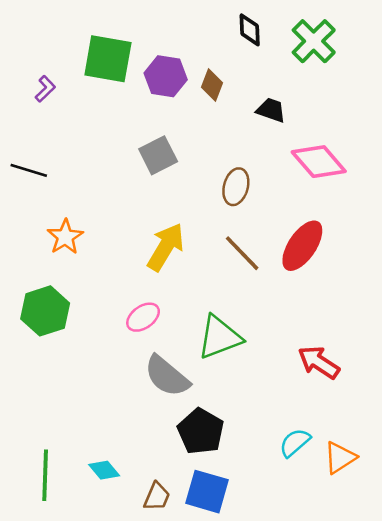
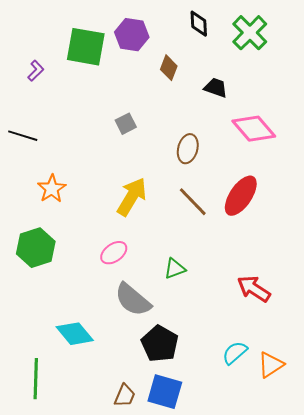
purple hexagon: (166, 76) -> (132, 35), moved
gray square: (158, 155) -> (126, 124), size x0.7
green triangle: (220, 337) -> (175, 269), size x0.6
cyan diamond: (104, 470) -> (75, 334), moved, size x1.5

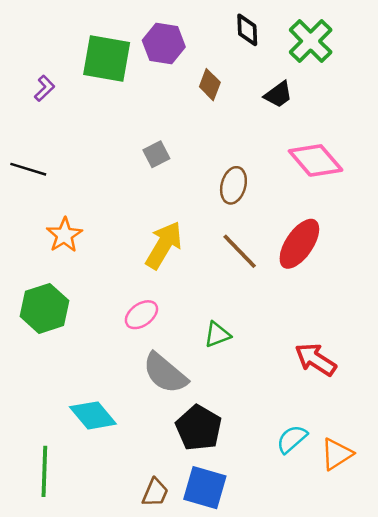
black trapezoid: (216, 88) -> (278, 95), moved, turned 125

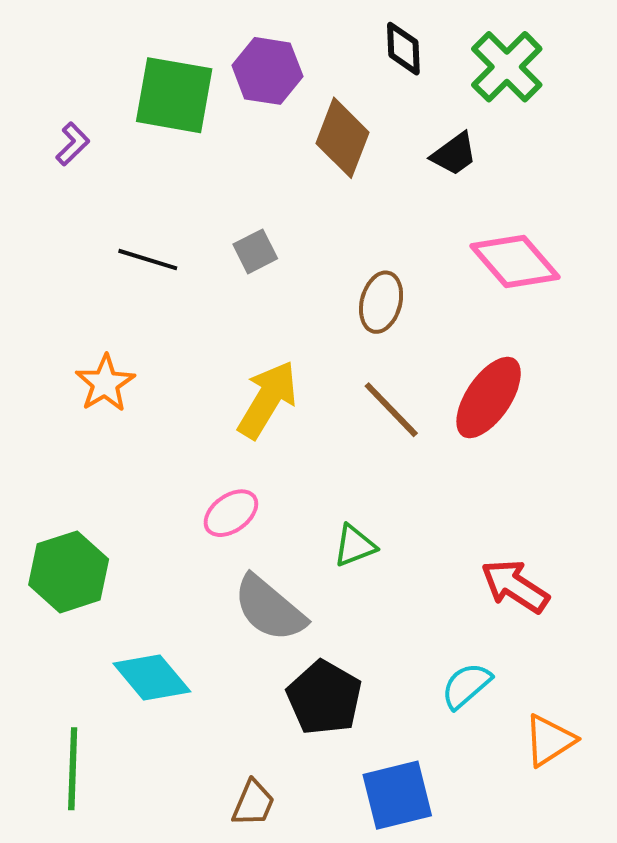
brown diamond: (210, 85) -> (343, 138), size x1.5
black line: (28, 169) -> (148, 260), moved
green hexagon: (44, 308) -> (69, 572), moved
cyan semicircle: (292, 439) -> (466, 686), moved
blue square: (205, 488) -> (397, 795), moved, turned -30

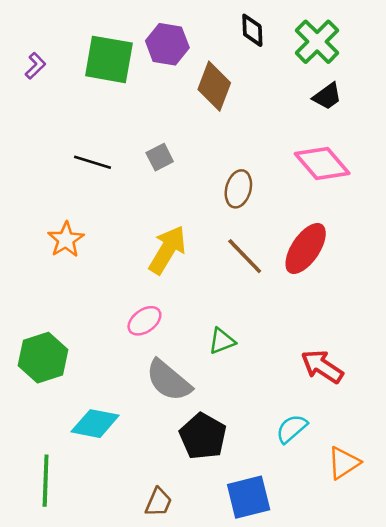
purple L-shape: (73, 144) -> (35, 66), moved
black trapezoid: (454, 154) -> (327, 96), moved
cyan diamond: (152, 677) -> (95, 424), turned -39

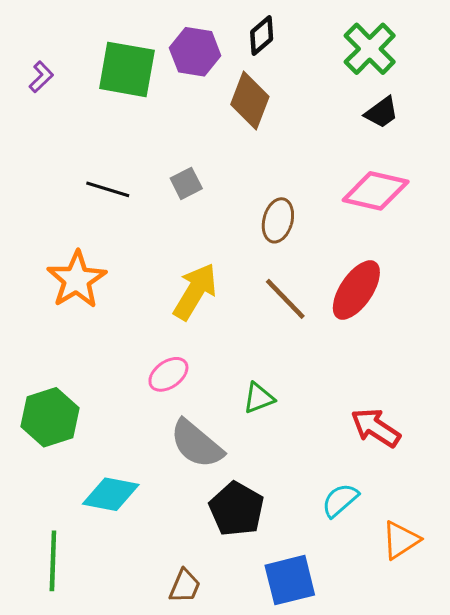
black diamond: (252, 30) -> (262, 35), moved, turned 52
pink diamond: (322, 163) -> (376, 191), turned -36
orange star: (66, 240) -> (77, 280), size x1.4

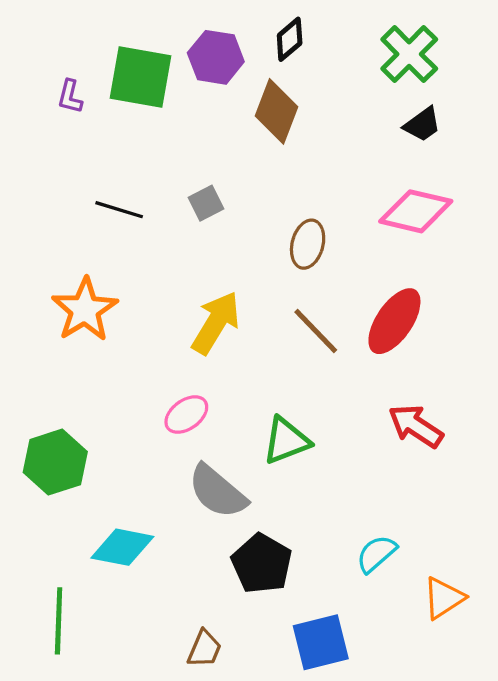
purple L-shape: (41, 77) -> (70, 97), moved, turned 148
green triangle: (259, 398) -> (286, 441), size x1.4
red arrow: (376, 428) -> (416, 426), moved

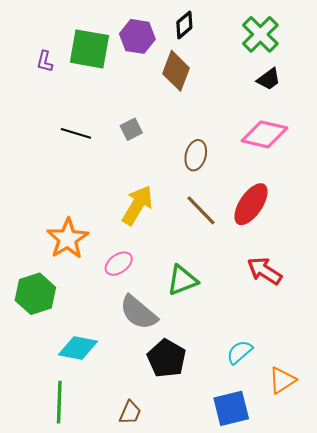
orange star: (85, 310) -> (68, 239), moved
green line: (59, 621) -> (59, 402), moved
blue square: (321, 642) -> (231, 408), moved

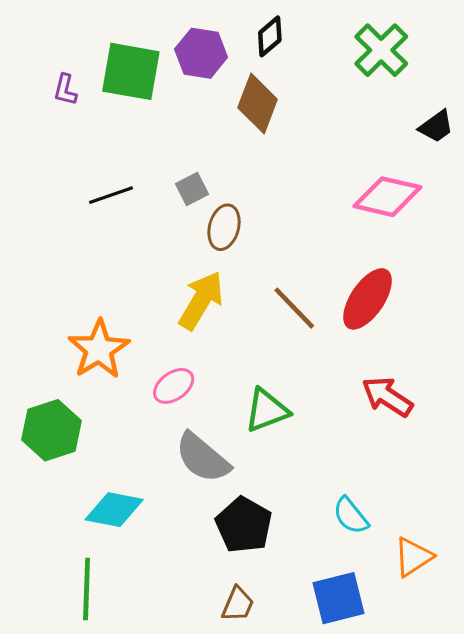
black trapezoid: (269, 79) -> (436, 126), moved
black line: (76, 133) -> (111, 195), turned -36
brown ellipse: (196, 155) -> (224, 227), moved
cyan semicircle: (240, 352) -> (351, 516), turned -88
brown trapezoid: (130, 413) -> (238, 604), moved

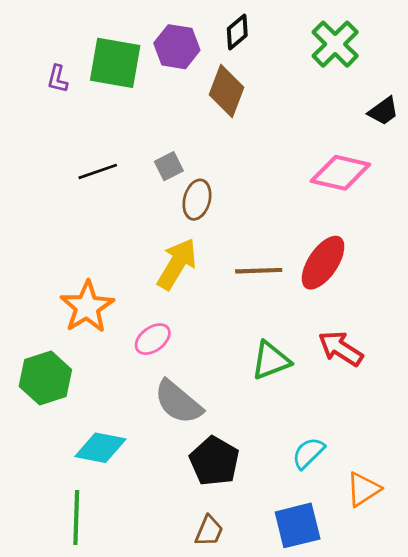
brown line: (294, 308) -> (259, 271), turned -48
green triangle: (267, 410) -> (271, 361), moved
cyan semicircle: (351, 516) -> (308, 453), turned 84

